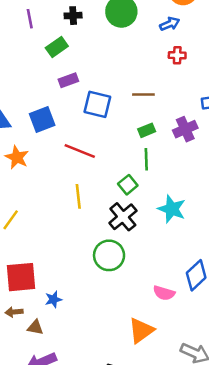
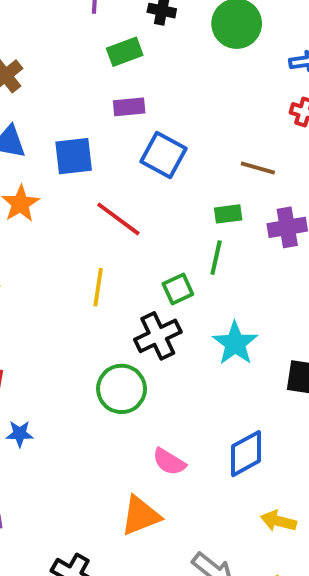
brown line: (143, 94) -> (258, 168), moved
pink semicircle: (164, 293) -> (169, 462), moved

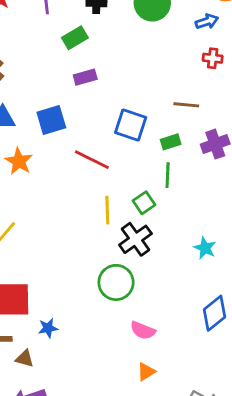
blue square: (164, 155) -> (131, 125), moved
yellow line: (98, 287) -> (107, 210), moved
cyan star: (235, 343) -> (205, 248), moved, size x0.7
pink semicircle: (169, 462) -> (143, 330), moved
orange triangle: (141, 516) -> (146, 372), size x0.6

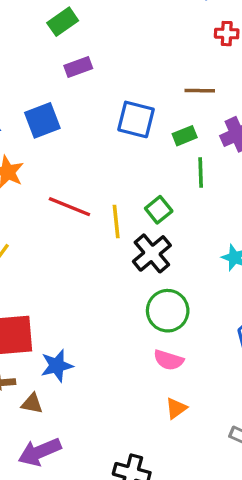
red line: (92, 160) -> (69, 207), moved
green line: (168, 175) -> (201, 172), moved
green circle: (116, 282) -> (168, 311), moved
blue star: (48, 328) -> (57, 366), size x1.4

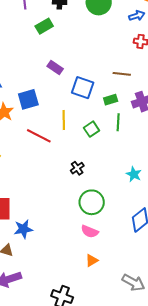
purple rectangle: (78, 67) -> (55, 67), moved, turned 49
blue square: (42, 120) -> (28, 99), moved
green square: (159, 210) -> (92, 129), moved
yellow line: (116, 221) -> (64, 120), moved
black cross: (152, 253) -> (77, 168), moved, size x0.6

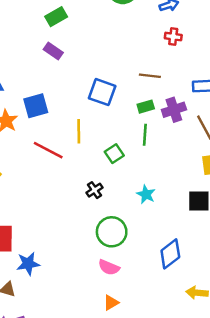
purple rectangle: (55, 67) -> (53, 51), moved
green rectangle: (111, 100) -> (146, 107), moved
green square: (92, 129) -> (114, 154), moved
cyan star: (134, 174) -> (146, 194), moved

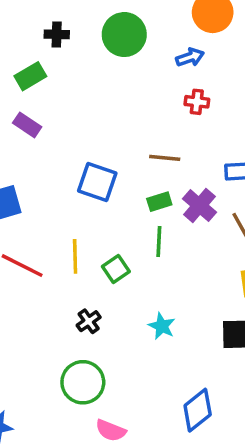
purple cross: (174, 110) -> (199, 206), turned -30
yellow line: (79, 131) -> (75, 256), moved
green circle: (112, 232) -> (83, 382), moved

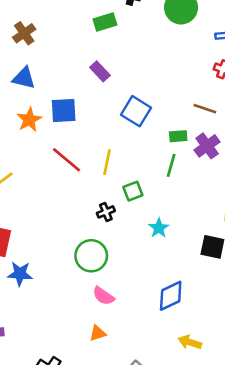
purple rectangle: (27, 125) -> (100, 71), moved
brown line: (165, 158) -> (205, 109), moved
green square: (116, 269) -> (133, 191), moved

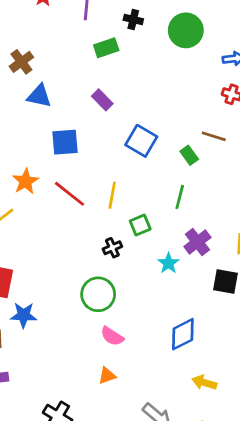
blue triangle: (24, 78) -> (39, 96), moved
orange star: (29, 120) -> (25, 181), moved
green rectangle: (178, 136) -> (189, 155), moved, turned 60
purple cross: (207, 146) -> (197, 242), moved

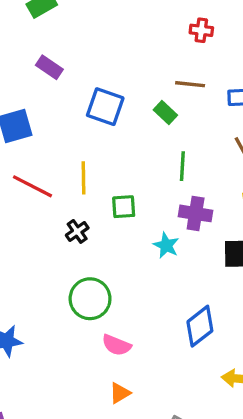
green line: (180, 197) -> (182, 166), moved
green square: (140, 225) -> (124, 207), turned 30
purple cross: (197, 242) -> (196, 213), turned -32
black cross: (112, 248) -> (77, 231), moved

